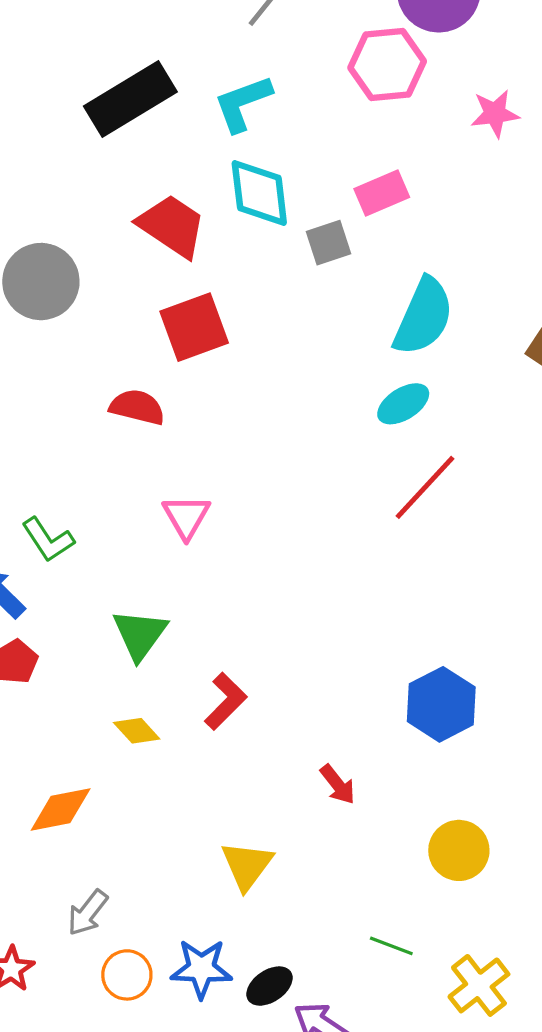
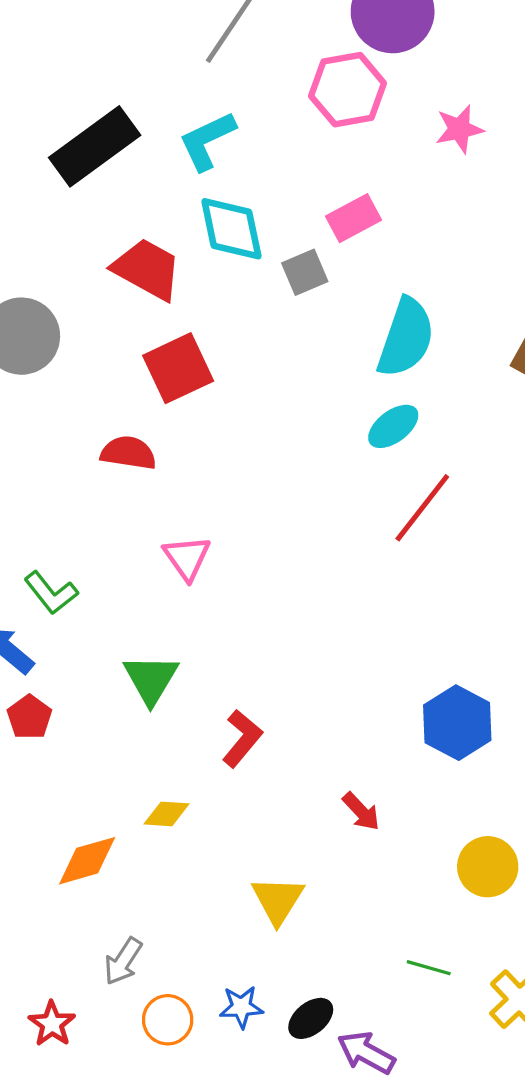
yellow diamond: (137, 731) -> (167, 814), moved, turned -39
blue star: (201, 969) -> (241, 1007), size x0.7

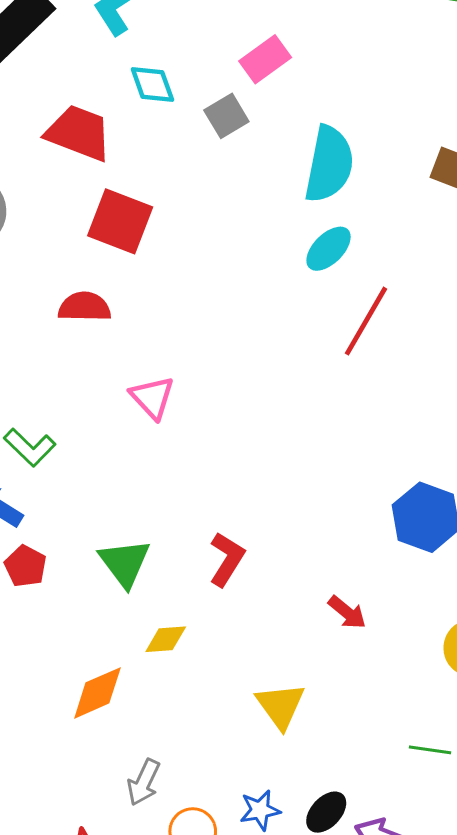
cyan diamond: (231, 229) -> (152, 84), size x0.7
red square: (178, 368) -> (120, 221), turned -36
green triangle: (151, 679) -> (125, 563), moved

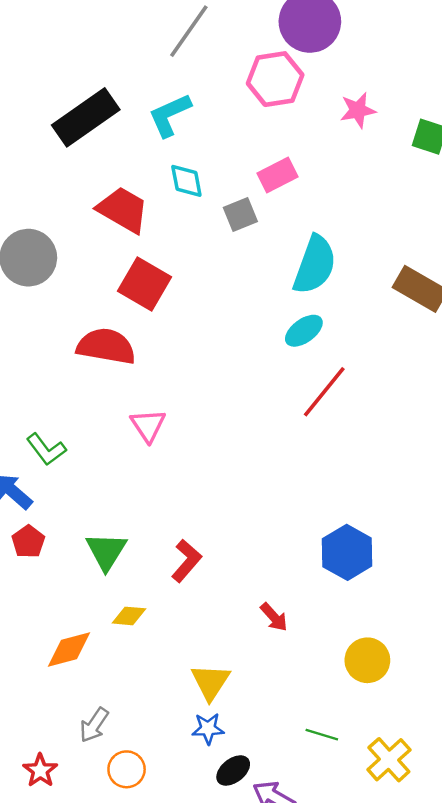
red semicircle: (85, 307) -> (106, 346), size x1.4
blue star: (260, 810) -> (208, 729), moved

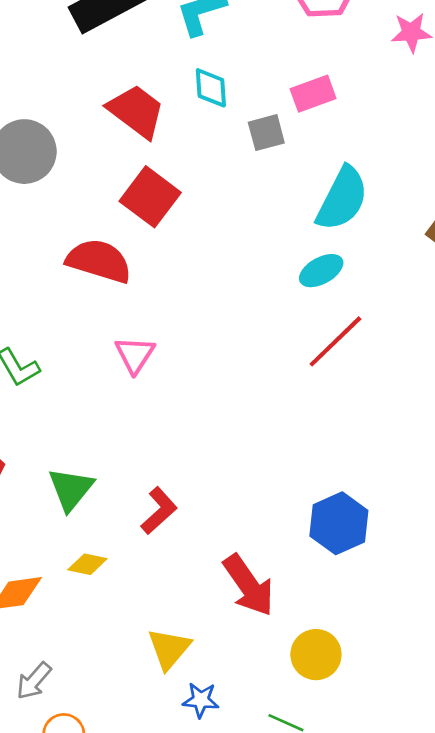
red arrow: (274, 617) -> (249, 585), size x1.8
yellow circle: (367, 660) -> (316, 655), moved
blue star: (208, 729) -> (201, 700), moved

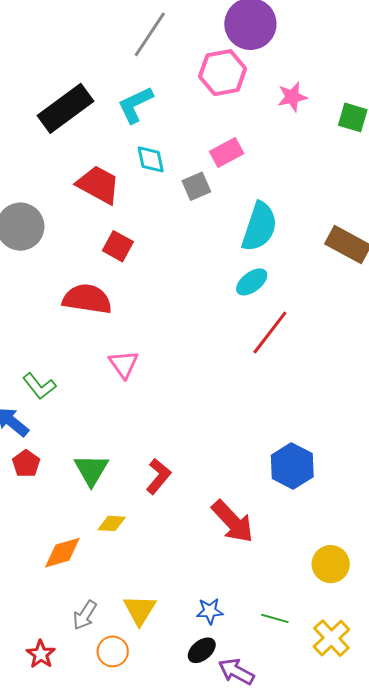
red square: (150, 197) -> (118, 246), size x0.7
yellow triangle: (169, 649) -> (140, 610), moved
yellow circle: (316, 655) -> (331, 564), moved

